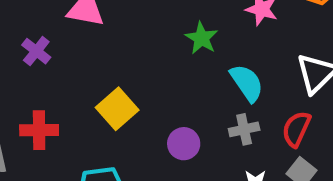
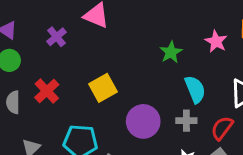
red cross: (39, 130) -> (47, 91), turned 35
purple circle: (184, 144) -> (143, 121), size x1.5

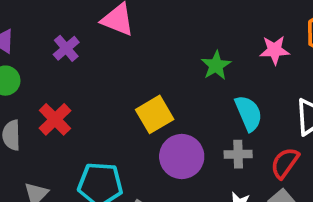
pink star: (216, 41) -> (275, 50), turned -30
yellow square: (103, 88) -> (155, 114), moved

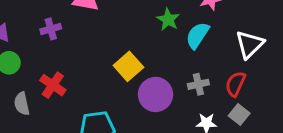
purple cross: (66, 48) -> (51, 29), turned 36
cyan semicircle: (249, 113) -> (198, 35), moved, turned -112

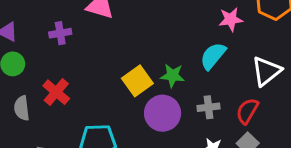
green star: (168, 20) -> (173, 75), moved, turned -30

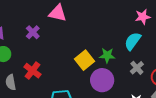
purple cross: (60, 33) -> (33, 32), turned -32
gray cross: (208, 107) -> (137, 68), moved, turned -32

